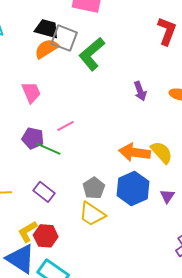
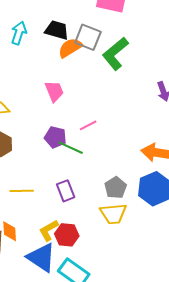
black trapezoid: (47, 29) -> (57, 30), moved
purple rectangle: (44, 192) -> (66, 191), turned 30
yellow trapezoid: (92, 214) -> (113, 214), turned -40

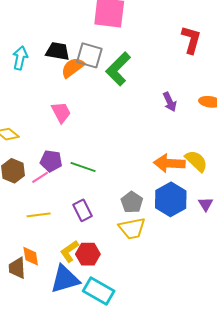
pink line: (88, 125) -> (40, 177), moved
purple pentagon: (55, 137) -> (51, 161), moved
blue triangle: (41, 257) -> (65, 279), turned -44

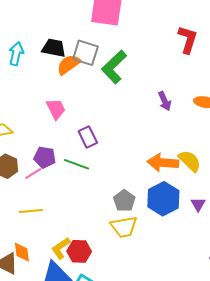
purple rectangle: (82, 210) -> (88, 137), moved

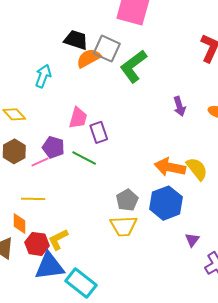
cyan arrow: (16, 54) -> (43, 76), moved
pink trapezoid: (56, 109) -> (78, 118), moved, turned 35
purple triangle: (198, 204) -> (192, 240), moved
red hexagon: (79, 251) -> (37, 244), moved
orange diamond: (22, 252) -> (20, 223), moved

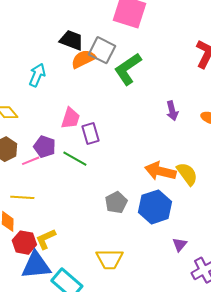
yellow trapezoid: (123, 226) -> (110, 259), moved

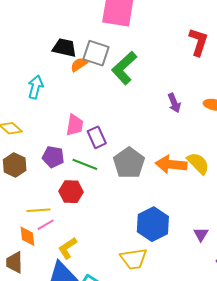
orange semicircle: (83, 59) -> (79, 65), size x0.7
pink line: (31, 161) -> (46, 225), moved
gray pentagon: (116, 202) -> (129, 163), moved, size x1.4
blue hexagon: (155, 207) -> (153, 224), moved
red hexagon: (24, 243) -> (71, 192), moved

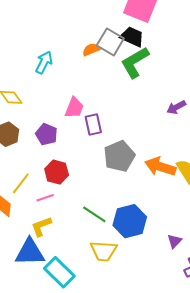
black trapezoid: (64, 48) -> (132, 37), moved
purple arrow: (174, 103) -> (176, 107), turned 72
green line: (85, 164) -> (94, 214), moved
yellow line: (38, 210) -> (21, 183), turned -60
pink line: (46, 225) -> (45, 198), moved

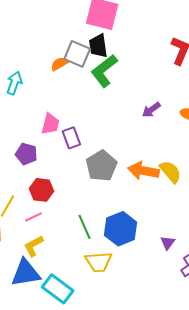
black trapezoid: (132, 37) -> (98, 46), turned -115
green line: (94, 214) -> (85, 227), turned 40

